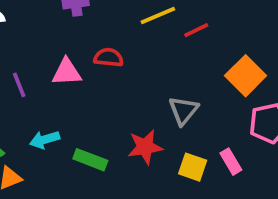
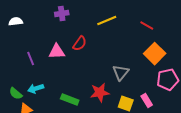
red line: (196, 30) -> (147, 26), moved, turned 56
red semicircle: (109, 57) -> (80, 44), turned 119
cyan arrow: (45, 140) -> (36, 88), moved

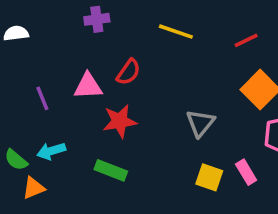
yellow line: (107, 20) -> (176, 32), turned 42
red line: (147, 26) -> (246, 40), turned -56
red star: (100, 92) -> (120, 121), moved

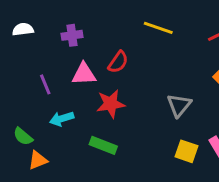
purple cross: (97, 19) -> (72, 35), moved
cyan arrow: (51, 151) -> (62, 119), moved

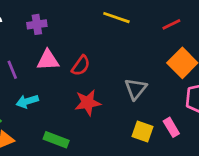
red semicircle: (118, 62) -> (81, 66), moved
red star: (111, 104) -> (88, 103), moved
green rectangle: (103, 145) -> (56, 140), moved

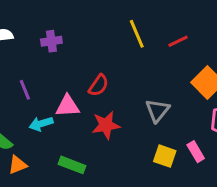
yellow line: (116, 18) -> (137, 34), turned 48
red line: (171, 24) -> (178, 41), moved
pink triangle: (48, 60) -> (68, 106), moved

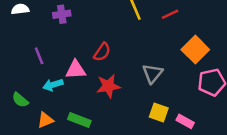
pink rectangle: (196, 152) -> (185, 121), moved, turned -30
orange triangle: (18, 165) -> (45, 120), moved

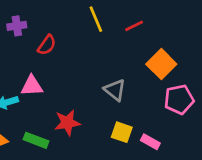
red semicircle: (102, 52) -> (47, 45), moved
gray triangle: (152, 73) -> (115, 90), turned -30
red star: (108, 86) -> (67, 123), moved

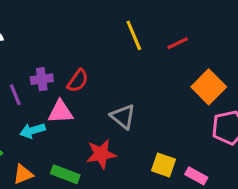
purple cross: (17, 26) -> (42, 79), moved
red semicircle: (47, 45) -> (78, 81), moved
gray triangle: (115, 90) -> (123, 117), moved

